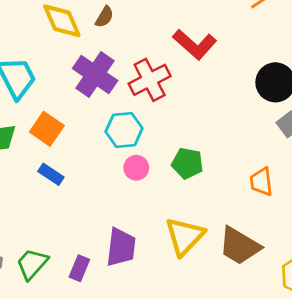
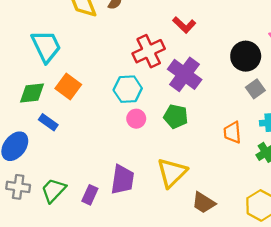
red L-shape: (195, 44) -> (184, 25), size x0.7
purple cross: (95, 75) -> (185, 74), moved
blue rectangle: (51, 174) -> (48, 122), moved
brown trapezoid: (239, 246) -> (204, 203), moved, size x0.7

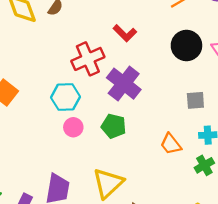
black circle: (246, 56) -> (186, 45), moved
gray square: (255, 89) -> (195, 100), turned 30
orange trapezoid: (232, 132) -> (171, 144), turned -35

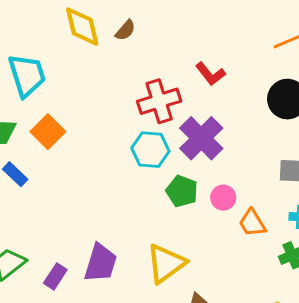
cyan hexagon: (65, 97) -> (150, 150), moved
pink circle: (73, 127) -> (223, 198), moved

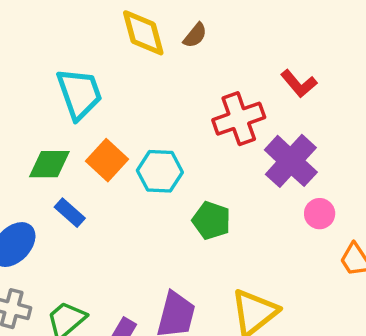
cyan hexagon: (150, 150) -> (160, 171), moved
green pentagon: (182, 191) -> (211, 221), moved
pink circle: (223, 198) -> (320, 214), moved

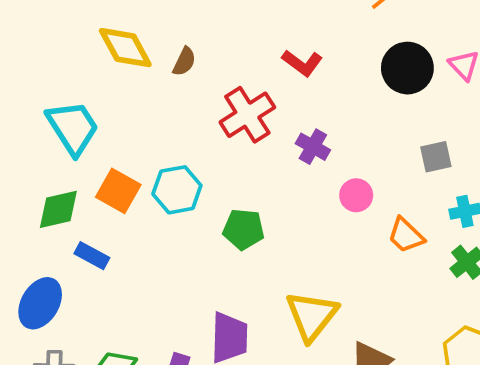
brown semicircle: (195, 35) -> (184, 61), moved
purple cross: (291, 161) -> (313, 147), size x0.6

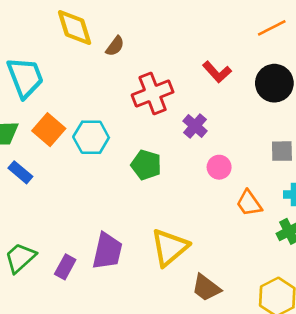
red L-shape: (302, 63) -> (217, 72), moved
green pentagon: (244, 229) -> (146, 165), moved

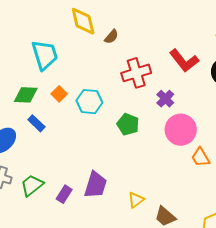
red L-shape: (217, 72) -> (184, 61), size x1.4
orange square: (49, 130) -> (59, 94), size x0.7
pink circle: (219, 167) -> (181, 130), size x1.8
yellow triangle: (170, 247) -> (136, 200), moved, size x0.6

